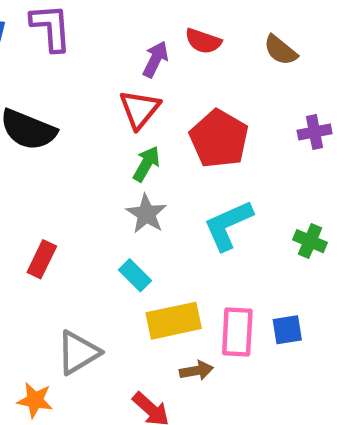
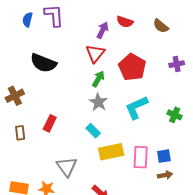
gray triangle: (78, 352) -> (67, 167), turned -35
brown arrow: (196, 371) -> (165, 175), moved

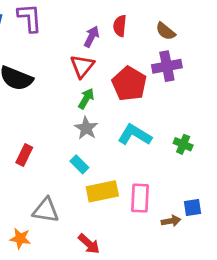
red semicircle: (125, 22) -> (120, 26), turned 77
purple cross: (177, 64) -> (167, 66), moved, size x1.5
cyan L-shape: (136, 107) -> (135, 135), turned 55
blue square: (164, 156) -> (193, 208), moved
gray triangle: (67, 167) -> (46, 210), turned -45

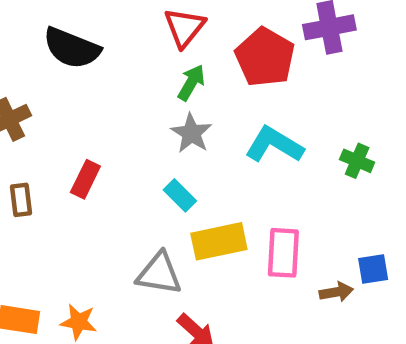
gray triangle: (46, 210) -> (159, 274), moved

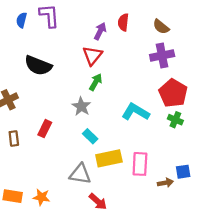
red pentagon: (265, 57) -> (173, 93), moved
gray star: (191, 133) -> (81, 106), moved

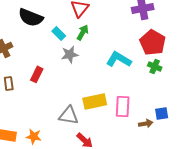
gray star: (81, 106) -> (70, 54), turned 30
cyan rectangle: (90, 136) -> (59, 33), moved

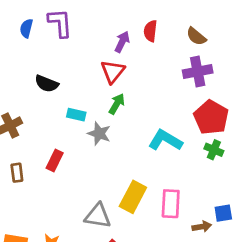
black semicircle: (31, 17) -> (47, 84), size x0.7
cyan rectangle: (59, 33) -> (76, 115), moved, turned -32
gray star: (70, 54) -> (99, 134), turned 30
yellow rectangle: (95, 101) -> (133, 197), turned -50

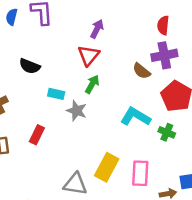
red semicircle: (150, 31) -> (163, 25), moved
brown semicircle: (196, 36) -> (141, 71), moved
green cross: (214, 150) -> (167, 132), moved

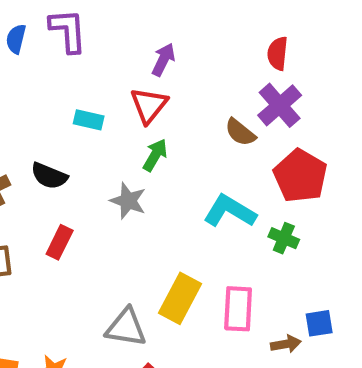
purple cross: (164, 55) -> (280, 105), turned -30
black semicircle: (30, 66) -> (49, 176), moved
cyan rectangle: (56, 94) -> (89, 120), moved

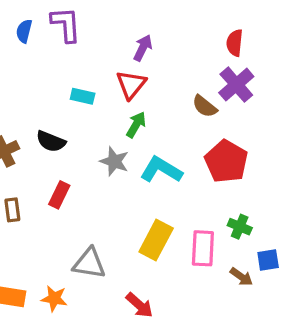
red pentagon: (300, 176) -> (226, 161), moved
cyan L-shape: (230, 211) -> (161, 170), moved
green cross: (284, 238) -> (240, 227), moved
gray triangle: (126, 327) -> (89, 263), moved
brown arrow: (286, 344) -> (241, 277), turned 45

